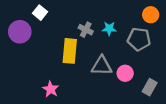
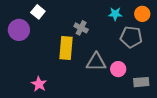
cyan star: (109, 29) -> (115, 14), moved
gray rectangle: (150, 87) -> (141, 82), turned 56
pink star: (51, 89) -> (39, 84), moved

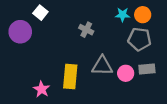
orange circle: (142, 14) -> (143, 15), moved
yellow rectangle: (66, 48) -> (70, 76), moved
gray rectangle: (141, 82) -> (147, 69), moved

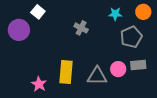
orange circle: (143, 15) -> (143, 12), moved
gray pentagon: (139, 39) -> (131, 37), turned -30
gray triangle: (102, 66) -> (97, 76), moved

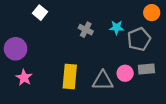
cyan star: (115, 14) -> (117, 27), moved
purple circle: (19, 30) -> (16, 49), moved
pink star: (39, 84) -> (24, 78), moved

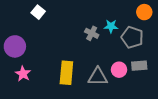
gray cross: (86, 30) -> (92, 33), moved
gray pentagon: (139, 39) -> (132, 37), turned -30

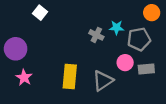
gray pentagon: (132, 37) -> (139, 39), turned -30
pink circle: (119, 70) -> (125, 63), moved
gray triangle: (98, 77) -> (103, 81), turned -35

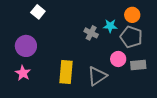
orange circle: (152, 13) -> (132, 15), moved
gray pentagon: (139, 39) -> (131, 37), turned 30
purple circle: (16, 49) -> (26, 46), moved

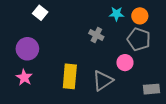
cyan star: (110, 26) -> (116, 14), moved
gray rectangle: (138, 65) -> (151, 89), moved

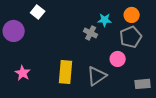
cyan star: (116, 14) -> (105, 20), moved
gray pentagon: (139, 39) -> (131, 37), turned 30
purple circle: (27, 49) -> (14, 31), moved

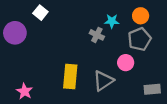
pink star: (23, 73) -> (24, 91), moved

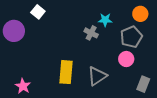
orange circle: (141, 16) -> (140, 14), moved
pink circle: (126, 63) -> (126, 59), moved
gray rectangle: (152, 89) -> (143, 84), turned -63

